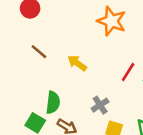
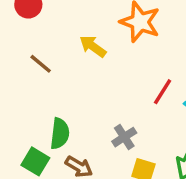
yellow arrow: (77, 63) -> (93, 46), moved

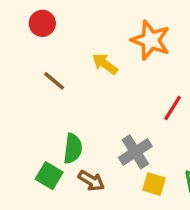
gray cross: (124, 137) -> (135, 152), size x1.4

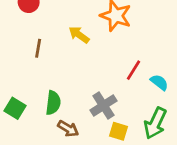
brown line: (54, 81) -> (38, 48), turned 60
green square: (49, 176) -> (15, 108), moved

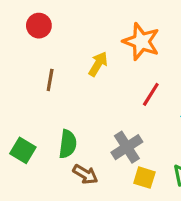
yellow arrow: (79, 35) -> (98, 64), turned 85
red line: (133, 70) -> (151, 94), moved

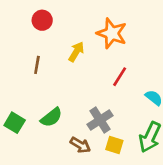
red circle: (39, 26) -> (42, 20), moved
green semicircle: (68, 144) -> (51, 117), turned 45
brown arrow: (85, 174) -> (80, 145), moved

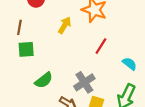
brown line: (37, 65) -> (19, 27), moved
green square: (15, 123) -> (26, 49), moved, turned -35

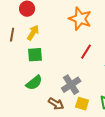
yellow arrow: (65, 25) -> (33, 33), moved
green square: (26, 49) -> (35, 55), moved

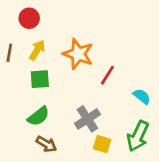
orange star: (80, 19) -> (78, 54), moved
brown arrow: (56, 104) -> (46, 144), moved

